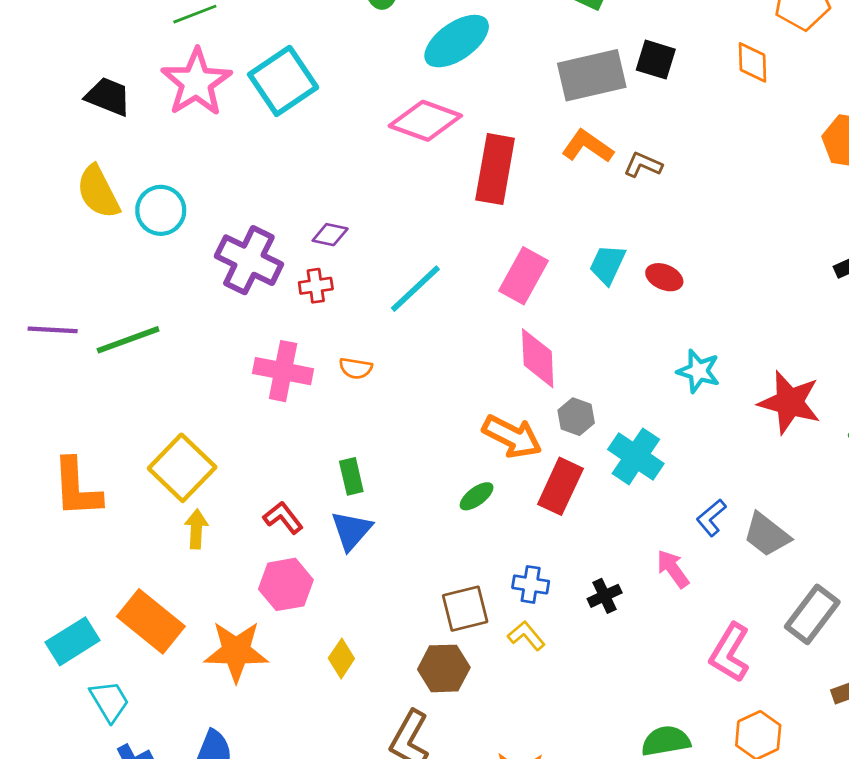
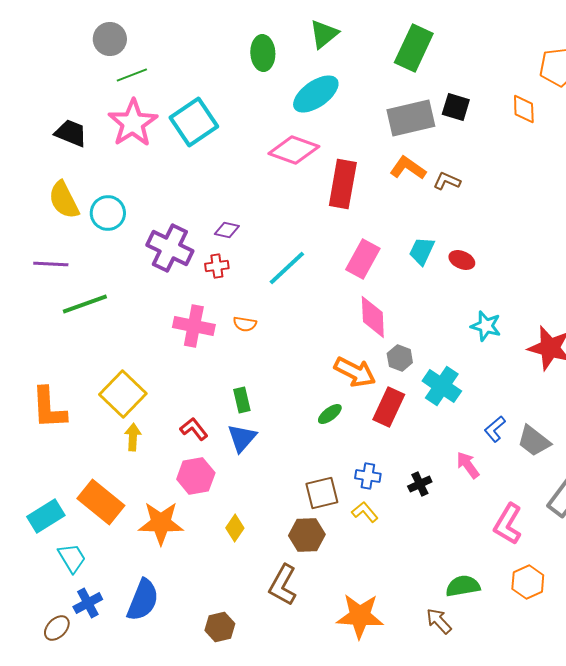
purple line: (53, 330) -> (51, 264), moved

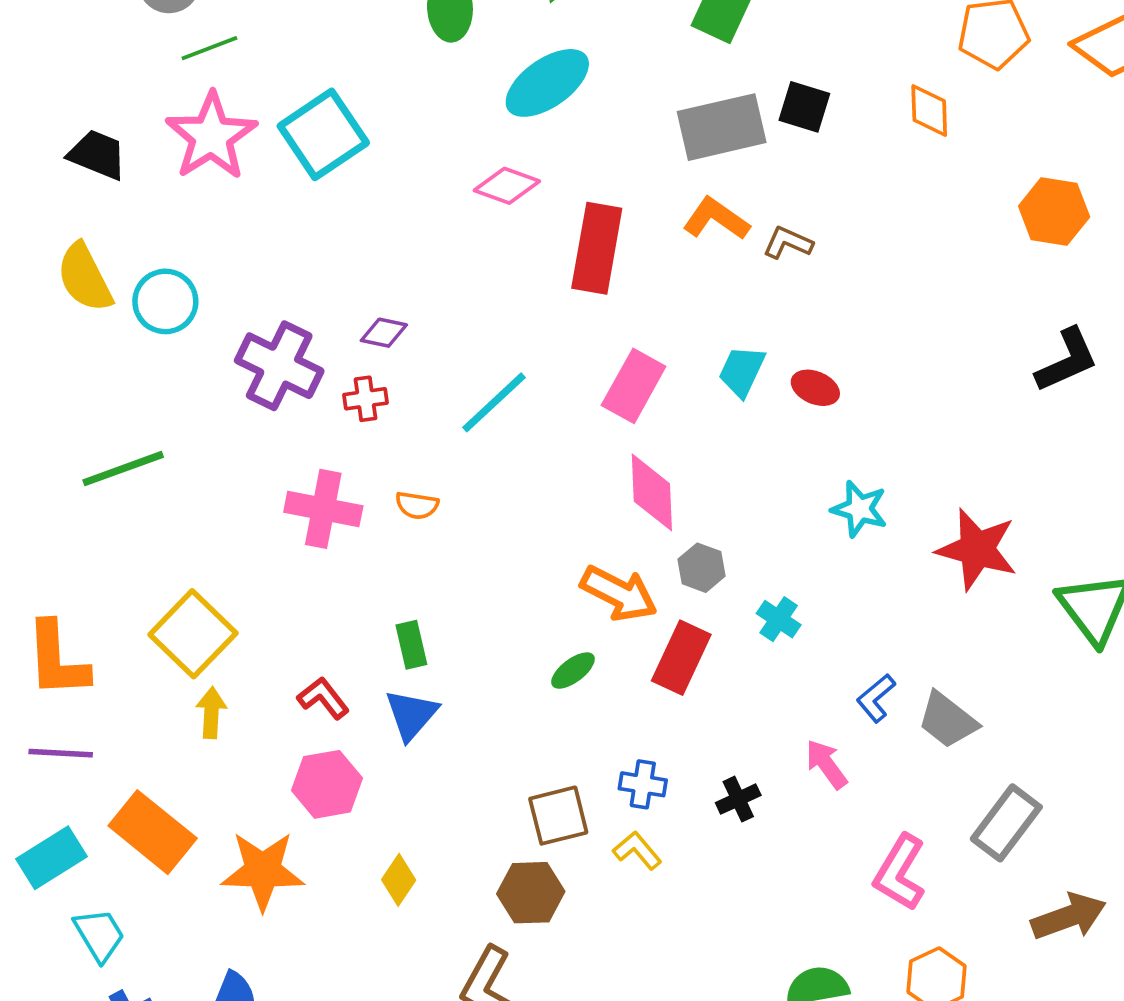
pink diamond: (294, 150) -> (507, 186), size x0.7
purple line: (51, 264) -> (61, 753), moved
cyan cross: (442, 386) -> (779, 619), size x0.6

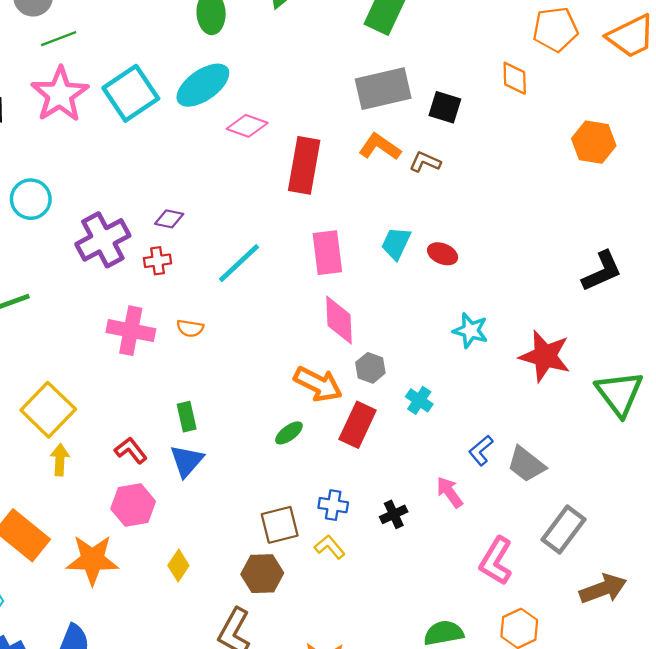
cyan ellipse: (547, 83) -> (203, 85), moved
black square: (804, 107) -> (445, 107), moved
black L-shape: (1067, 360) -> (602, 271), moved
purple cross: (279, 366) -> (103, 240), turned 36
pink rectangle: (634, 386) -> (327, 253), turned -36

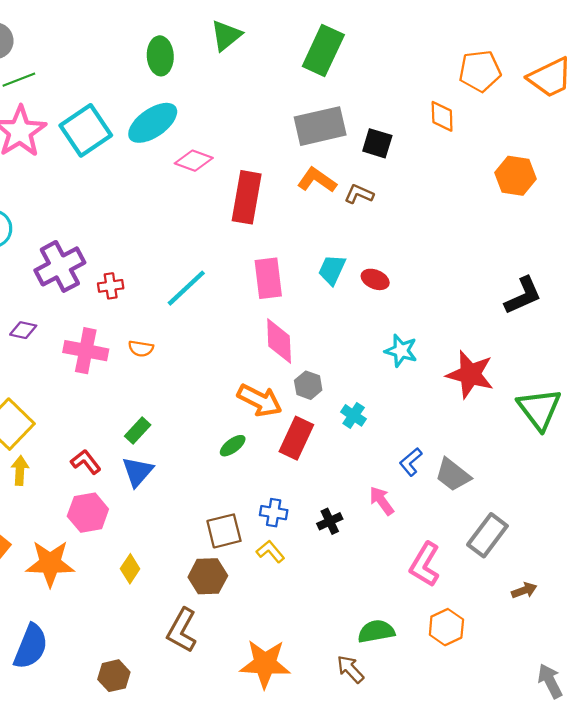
purple diamond: (169, 219) -> (23, 330), moved
green rectangle: (187, 417) -> (138, 431), turned 56
brown arrow: (603, 589) -> (524, 590), size x0.6

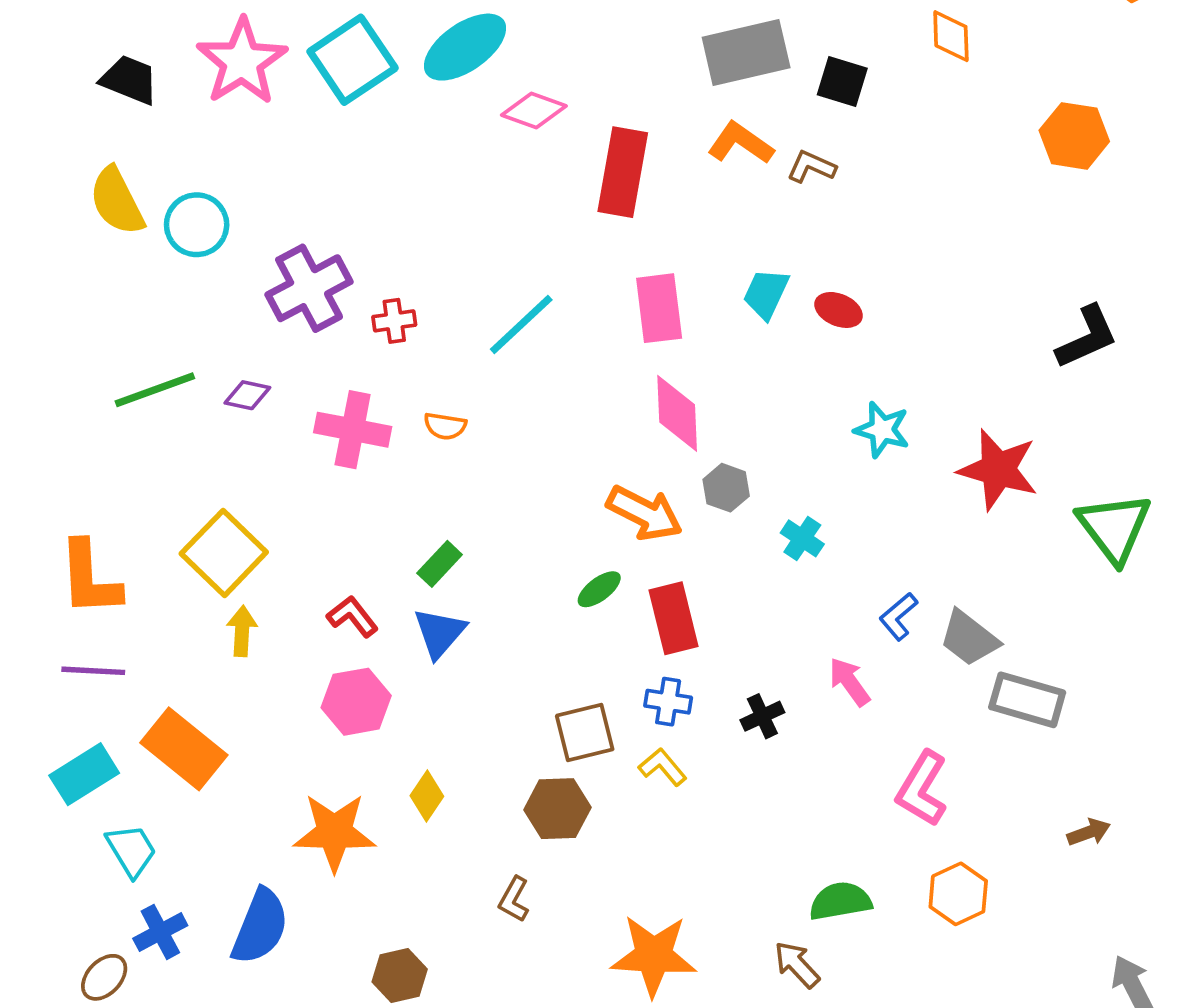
red rectangle: (296, 438) -> (674, 618), moved, turned -39
gray rectangle: (487, 535) -> (1027, 700), moved, turned 69
orange star: (50, 563) -> (334, 832), moved
brown L-shape: (182, 630) -> (514, 899), size x0.6

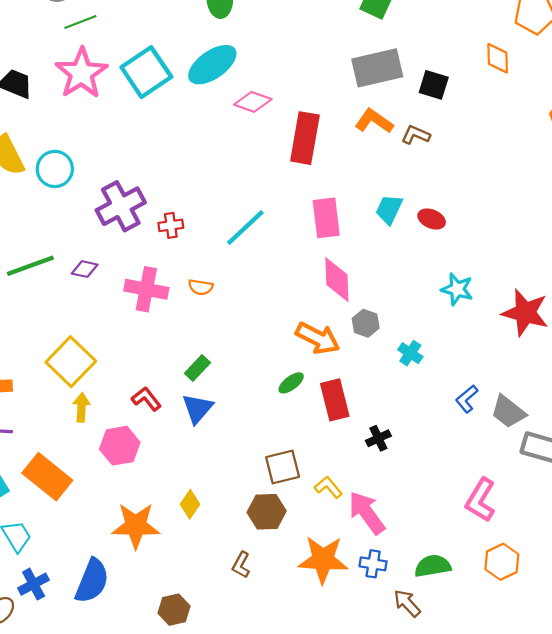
pink arrow: (849, 682) -> (367, 513), moved, size x1.5
pink hexagon: (356, 702) -> (120, 446), moved
blue cross: (668, 702) -> (373, 564), moved
black cross: (762, 716) -> (378, 438), moved
orange star: (654, 956) -> (323, 560), moved

